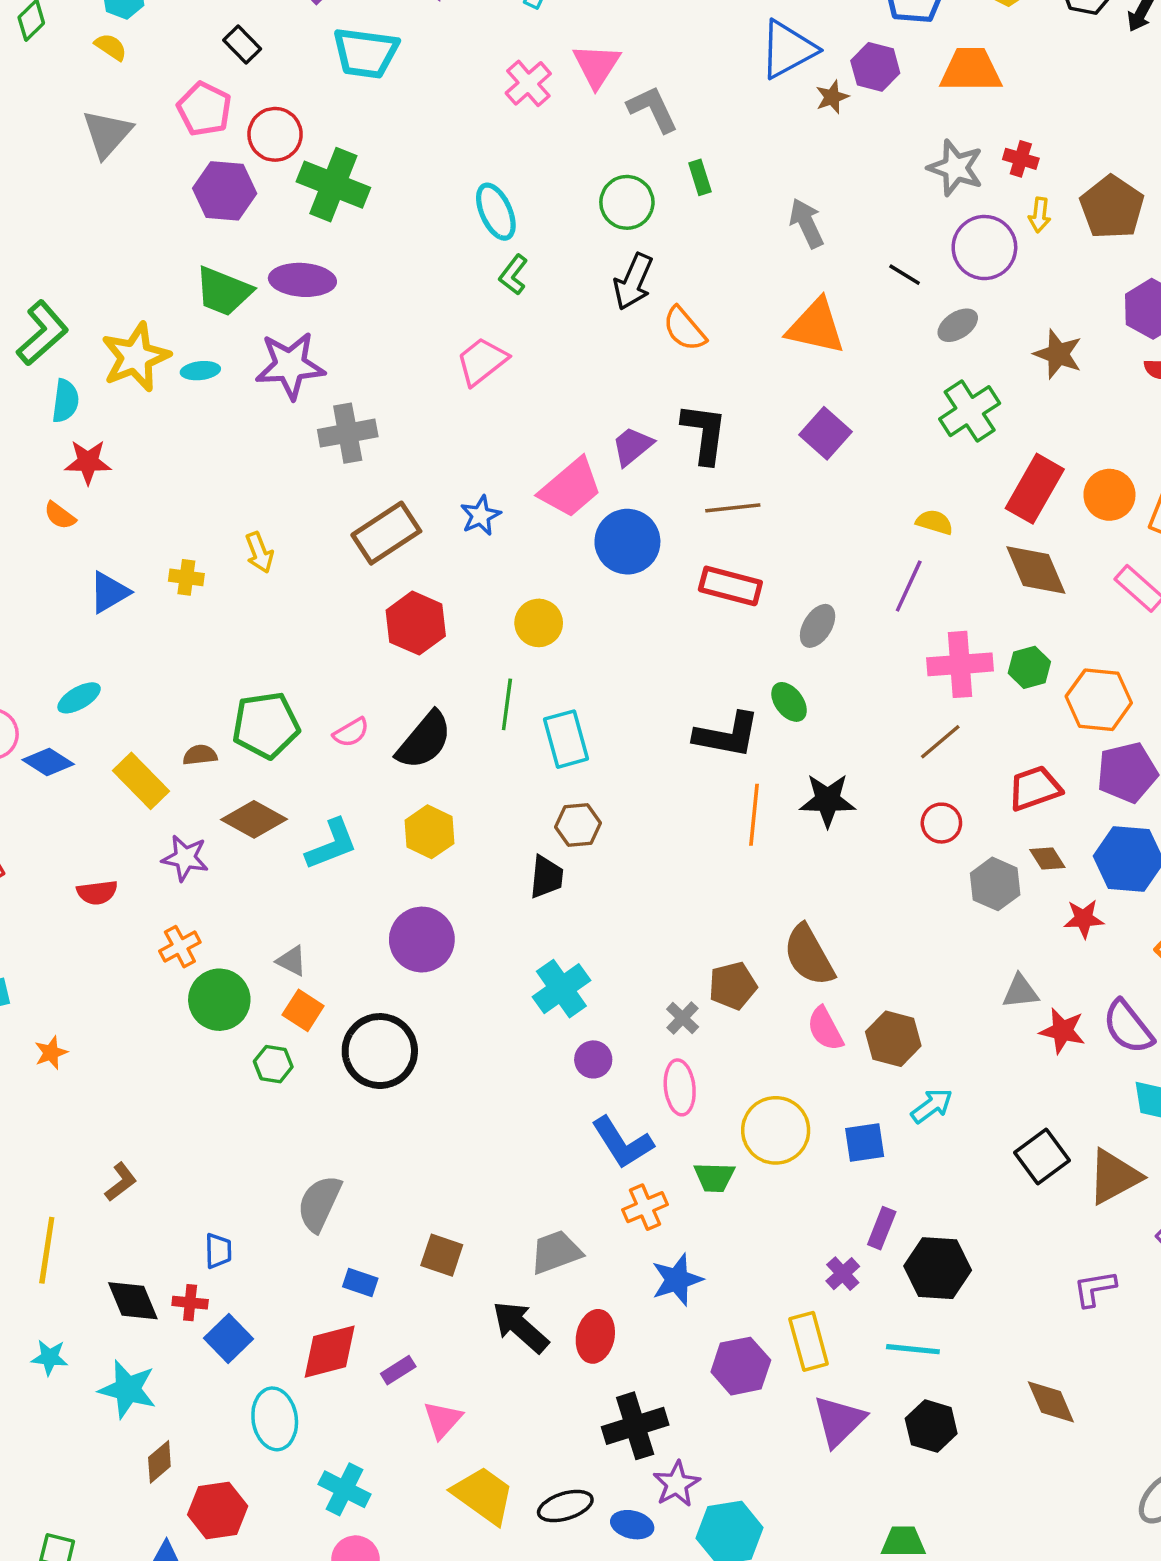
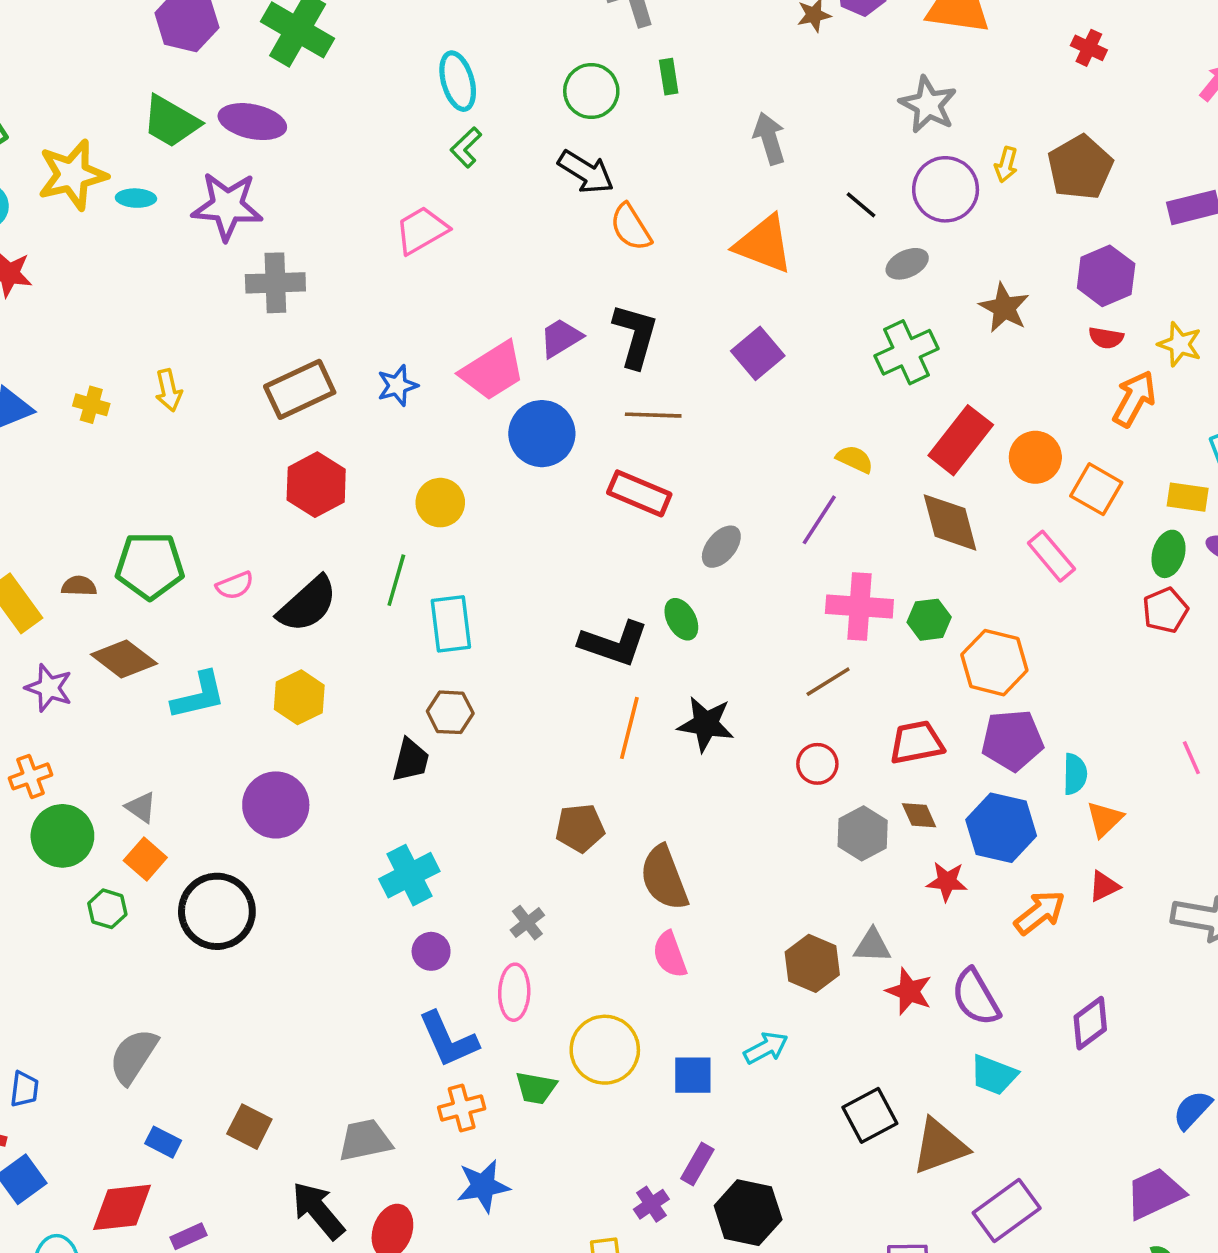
red cross: (1021, 159) -> (1089, 48), moved
black arrow: (633, 282) -> (586, 172), turned -90
brown pentagon: (733, 986) -> (580, 828), moved
brown hexagon: (893, 1039) -> (812, 963), moved

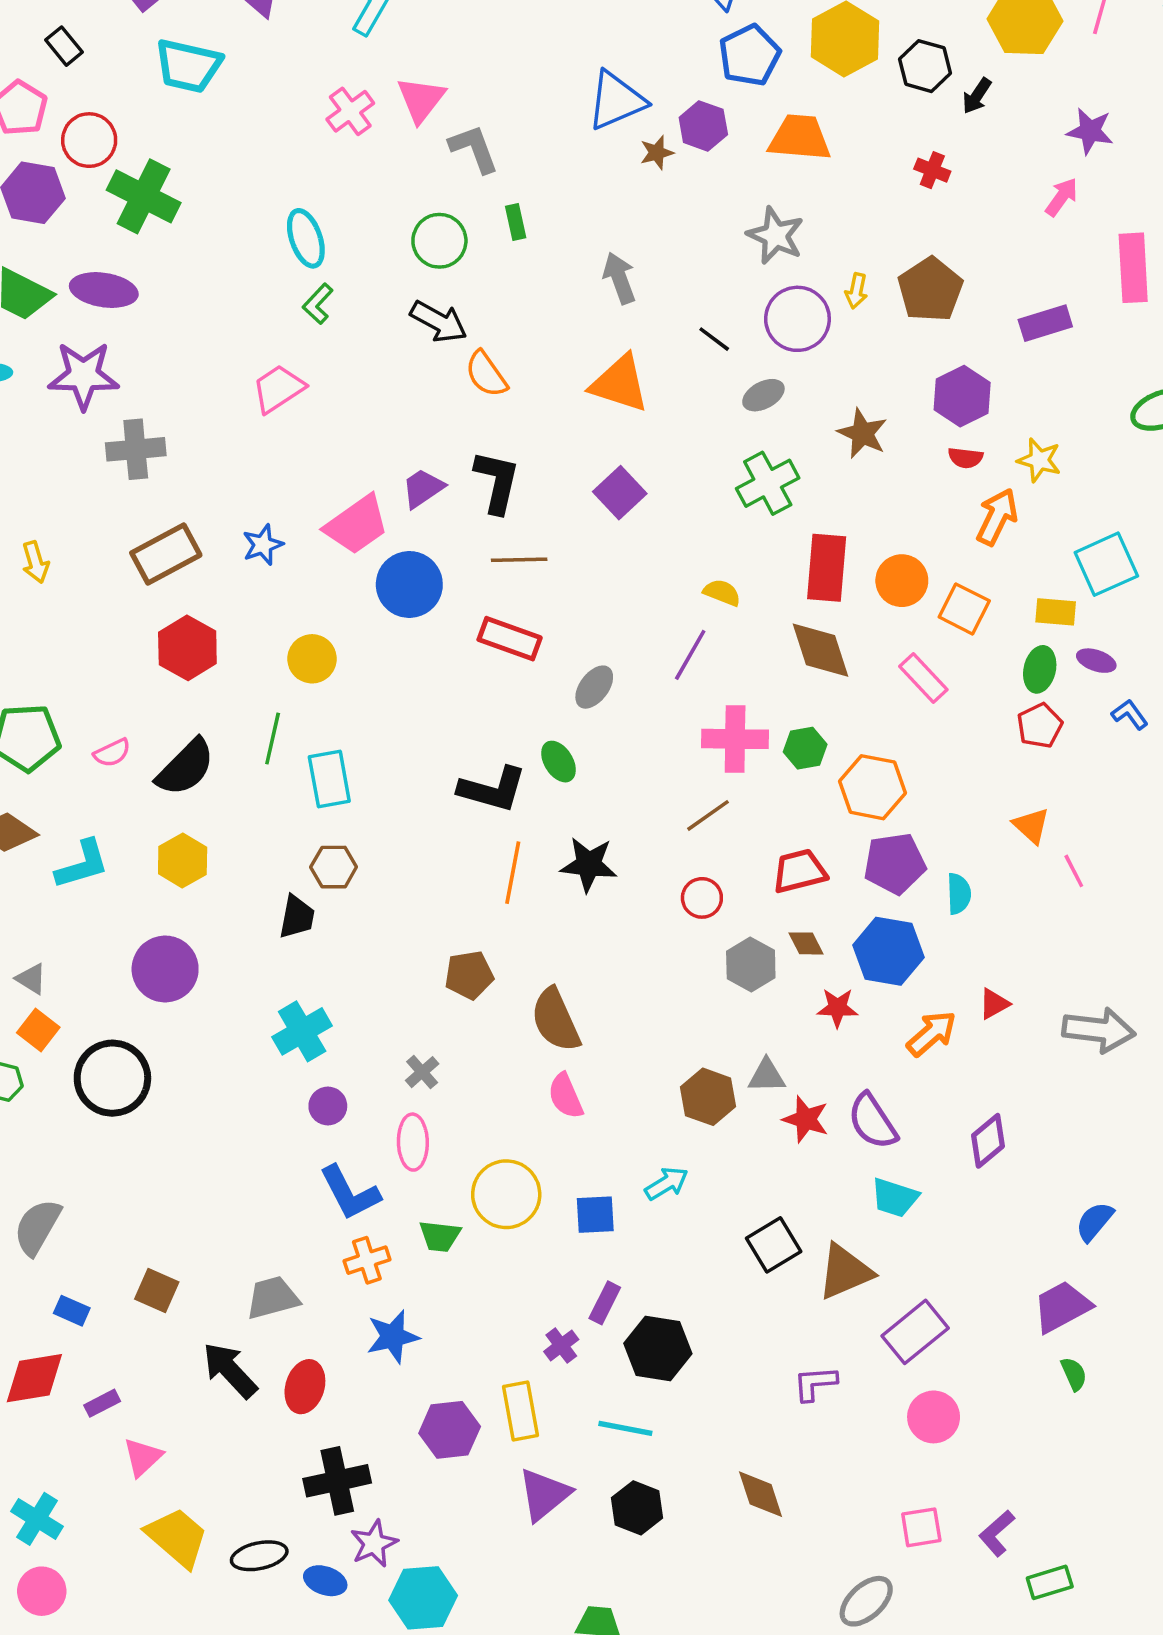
red rectangle: (961, 440) -> (827, 568), turned -30
orange triangle: (1105, 819) -> (1031, 826), moved, turned -30

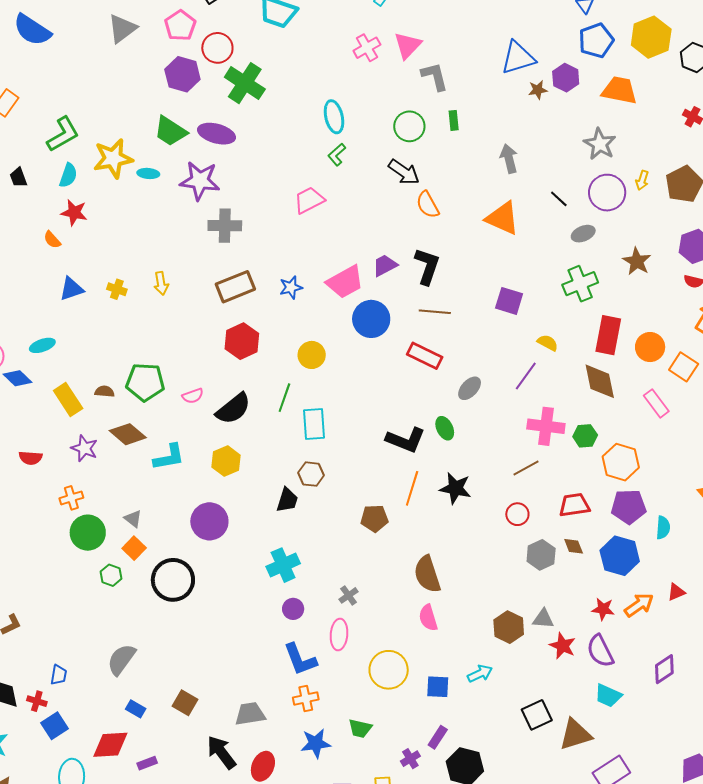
purple square: (620, 493) -> (509, 301), moved, turned -36
brown pentagon: (469, 975) -> (375, 518), moved
red star: (837, 1008) -> (603, 609), moved
green trapezoid: (440, 1236) -> (360, 728), moved

